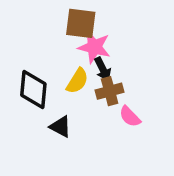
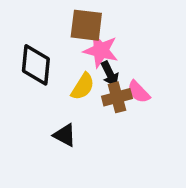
black diamond: (33, 89) -> (36, 65), moved
pink semicircle: (130, 116) -> (139, 92), moved

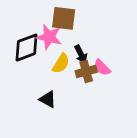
pink star: (101, 50) -> (49, 37), moved
black diamond: (36, 65) -> (26, 48), turned 64

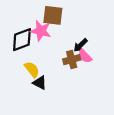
black arrow: (81, 54) -> (81, 45), moved, turned 72
yellow semicircle: (61, 63) -> (32, 69), moved, turned -70

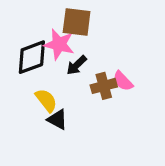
black arrow: (81, 45) -> (77, 65), moved

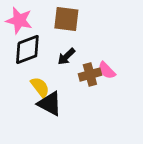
pink star: (59, 44) -> (19, 20), moved
black triangle: (57, 119) -> (50, 104), size x1.4

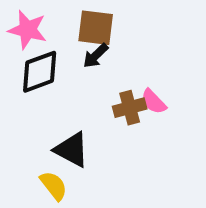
black arrow: (66, 56) -> (96, 56), moved
yellow semicircle: (40, 87) -> (54, 186), moved

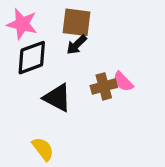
black triangle: (72, 150) -> (57, 98), moved

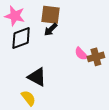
brown cross: (104, 86) -> (96, 57), moved
black triangle: (57, 98) -> (37, 77), moved

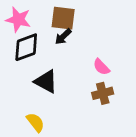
brown cross: (96, 57) -> (103, 93), moved
black triangle: (37, 77) -> (46, 81), moved

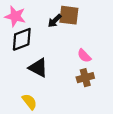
brown square: (63, 18) -> (69, 15), moved
black arrow: (63, 37) -> (55, 21), moved

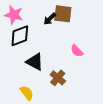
brown cross: (85, 78) -> (58, 78), moved, turned -35

